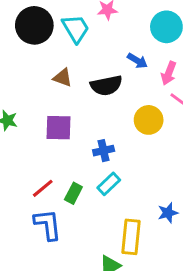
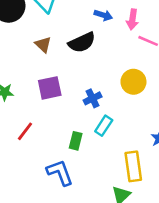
brown triangle: (63, 78) -> (43, 45), turned 36
yellow circle: (149, 120) -> (133, 82), moved
red line: (43, 188) -> (25, 131), moved

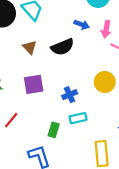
cyan rectangle: (104, 126) -> (78, 118), turned 42

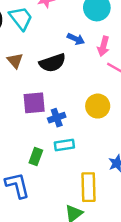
purple square: (34, 84) -> (34, 103), moved

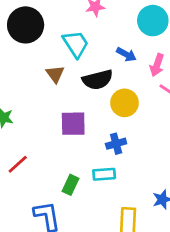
cyan trapezoid: (21, 18) -> (76, 44), moved
yellow circle: (98, 106) -> (124, 103), moved
blue cross: (57, 118) -> (116, 144), moved

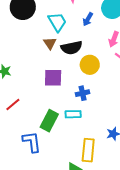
blue arrow: (126, 54) -> (88, 19), moved, turned 88
brown triangle: (55, 74) -> (50, 43), moved
green rectangle: (71, 185) -> (49, 121), size x1.5

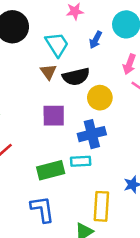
blue cross: (83, 93) -> (92, 134), size x1.5
green rectangle: (49, 121) -> (51, 170), turned 50
blue L-shape: (32, 142) -> (42, 209), moved

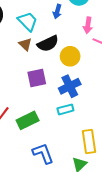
green rectangle: (51, 170) -> (28, 120), moved

